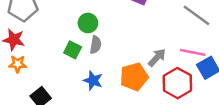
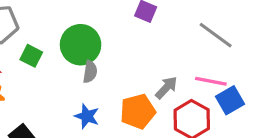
green circle: (88, 23) -> (81, 45), size x1.6
green square: (73, 50) -> (31, 56), moved

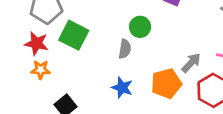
green circle: (81, 45) -> (140, 27), moved, size x0.6
green square: (31, 56) -> (74, 35), size x1.5

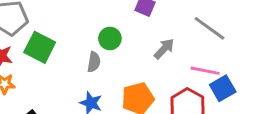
gray arrow: (191, 63) -> (164, 49), moved

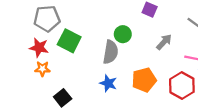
gray semicircle: (94, 62) -> (111, 52), size x1.5

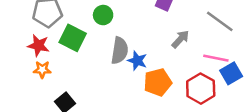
green circle: (123, 34) -> (103, 15), moved
blue star: (108, 83) -> (137, 61), moved

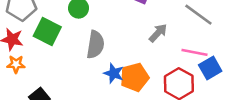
blue star: (137, 61) -> (114, 73), moved

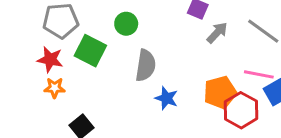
gray arrow: (158, 33) -> (217, 33), moved
orange pentagon: (135, 77) -> (220, 92), moved

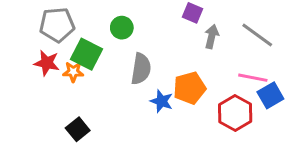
gray arrow: (217, 33) -> (212, 36), turned -30
orange star: (55, 88) -> (73, 72), moved
orange pentagon: (220, 92) -> (190, 88), moved

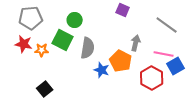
gray arrow: (212, 36) -> (136, 43), moved
green square: (86, 54) -> (63, 40), moved
orange pentagon: (190, 88) -> (121, 61), turned -30

